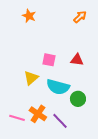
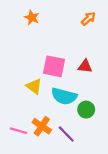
pink square: (49, 60) -> (54, 66), size x1.5
yellow triangle: (31, 78) -> (34, 86), turned -42

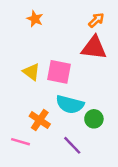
red triangle: (85, 66) -> (94, 48), moved, size x1.6
yellow triangle: (34, 86) -> (31, 72), moved
orange cross: (42, 126) -> (40, 120), moved

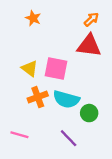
orange cross: (40, 120) -> (38, 97), moved, turned 36

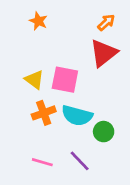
red triangle: (89, 46) -> (104, 53), turned -45
pink line: (19, 135) -> (42, 162), moved

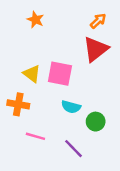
orange cross: (44, 113) -> (18, 104), moved, turned 30
cyan semicircle: (77, 116) -> (71, 107), size x0.7
pink line: (42, 162) -> (35, 136), moved

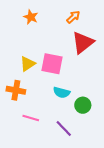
orange arrow: (98, 21) -> (73, 17), moved
yellow triangle: (32, 74) -> (28, 64), turned 49

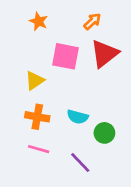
pink square: (52, 64) -> (65, 56), moved
orange cross: (16, 90) -> (37, 117), moved

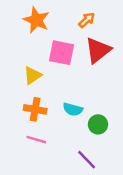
orange star: (39, 21) -> (36, 20), size x1.5
purple line: (80, 163) -> (87, 160), moved

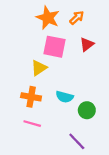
orange star: (36, 20) -> (48, 18), moved
red triangle: (98, 50) -> (87, 44), size x0.6
yellow triangle: (33, 75) -> (39, 68), moved

